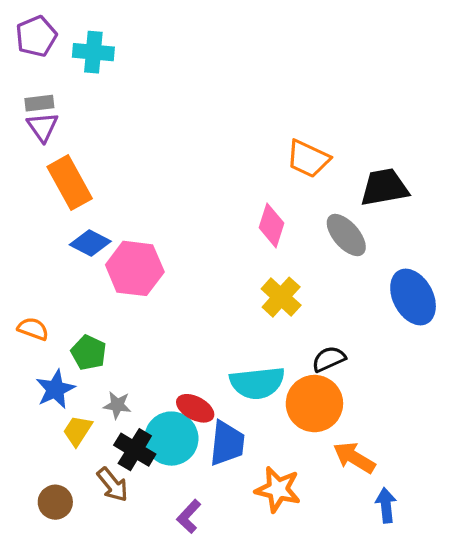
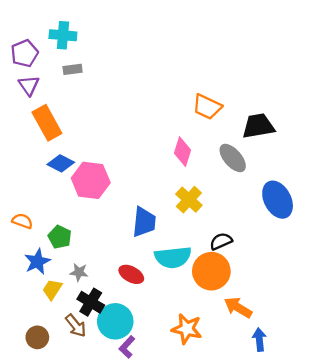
purple pentagon: (36, 36) -> (25, 53), moved
gray rectangle: (39, 103) -> (73, 69), moved
cyan circle: (171, 439) -> (115, 321), moved
blue trapezoid: (227, 443) -> (144, 222), moved

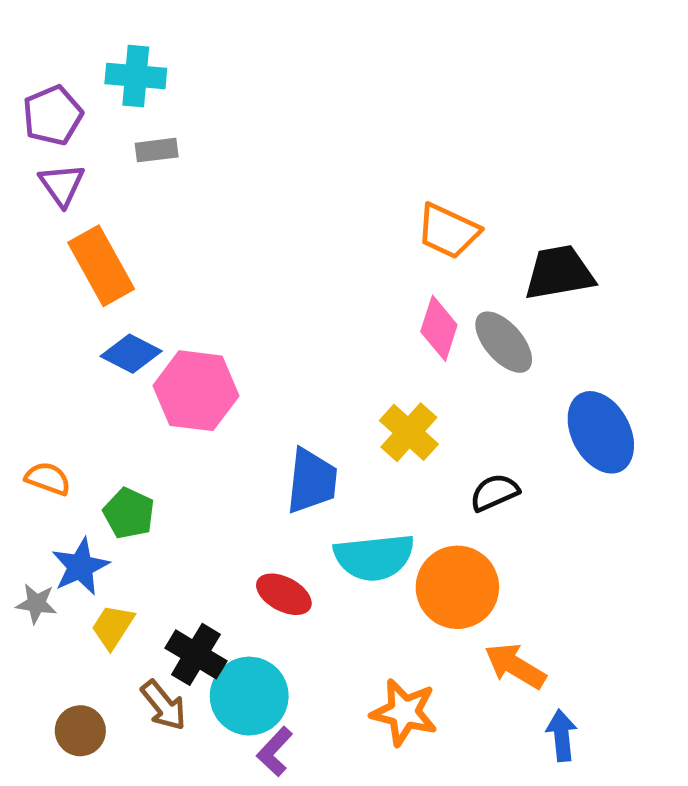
pink diamond: (183, 152) -> (439, 328), moved
black semicircle: (221, 241) -> (494, 492), moved
gray star: (79, 272) -> (36, 604), moved

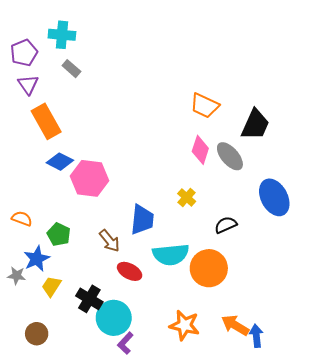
gray rectangle: (157, 150) -> (71, 69), turned 48
black trapezoid: (559, 273) -> (255, 125), turned 124
yellow cross: (409, 432) -> (187, 197), size x0.7
orange arrow: (515, 666) -> (235, 325), moved
brown arrow: (164, 705) -> (109, 241), moved

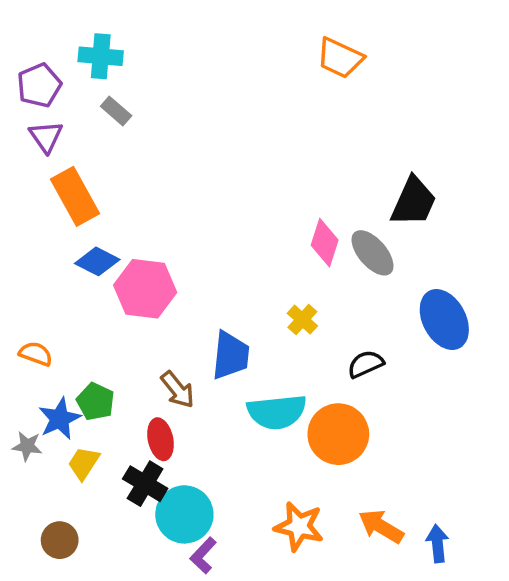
orange trapezoid: (205, 106) -> (340, 58), moved
green pentagon: (59, 234) -> (96, 402), moved
red ellipse: (130, 271) -> (161, 439), moved, turned 50
blue arrow: (256, 336) -> (437, 544), moved

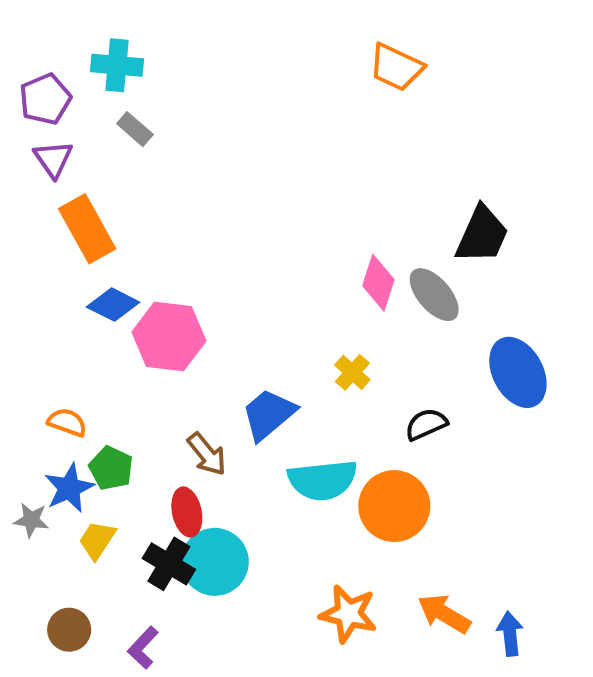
orange semicircle: (36, 354) -> (67, 422), moved
blue trapezoid: (231, 355) -> (269, 414), turned -136
cyan circle: (184, 514) -> (215, 562), moved
purple L-shape: (203, 555) -> (143, 648), moved

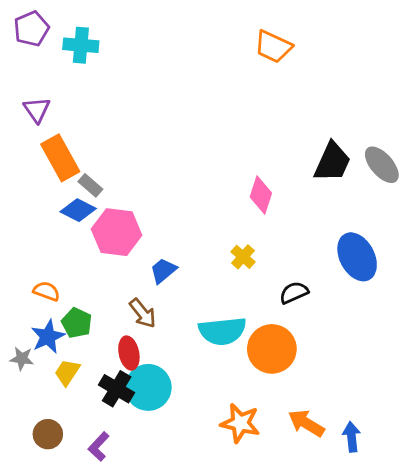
purple pentagon: (45, 99) -> (31, 29), moved
gray rectangle: (135, 129) -> (90, 185), moved
gray ellipse: (434, 295) -> (382, 165), moved
blue trapezoid: (269, 414) -> (163, 271), moved, size x0.7

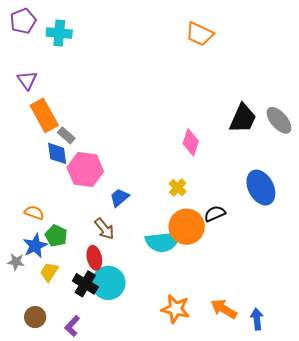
blue diamond: (78, 210) -> (57, 153), turned 55
orange circle: (272, 349) -> (187, 227), moved

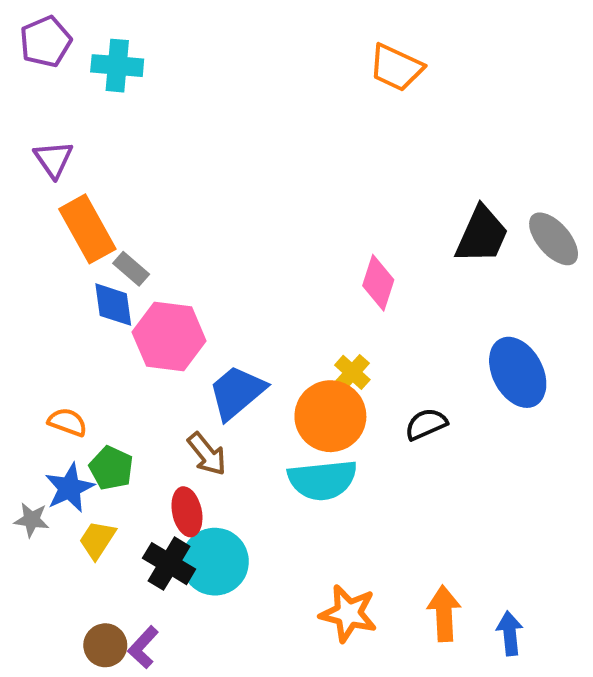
blue trapezoid: (119, 198) -> (237, 392), size x1.5
orange circle: (187, 227) -> (330, 416), moved
orange arrow: (224, 309) -> (444, 613), turned 56
brown circle: (35, 317) -> (105, 645), moved

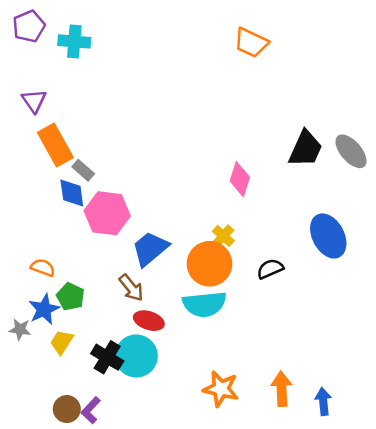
red ellipse: (187, 512) -> (149, 321), moved, turned -60

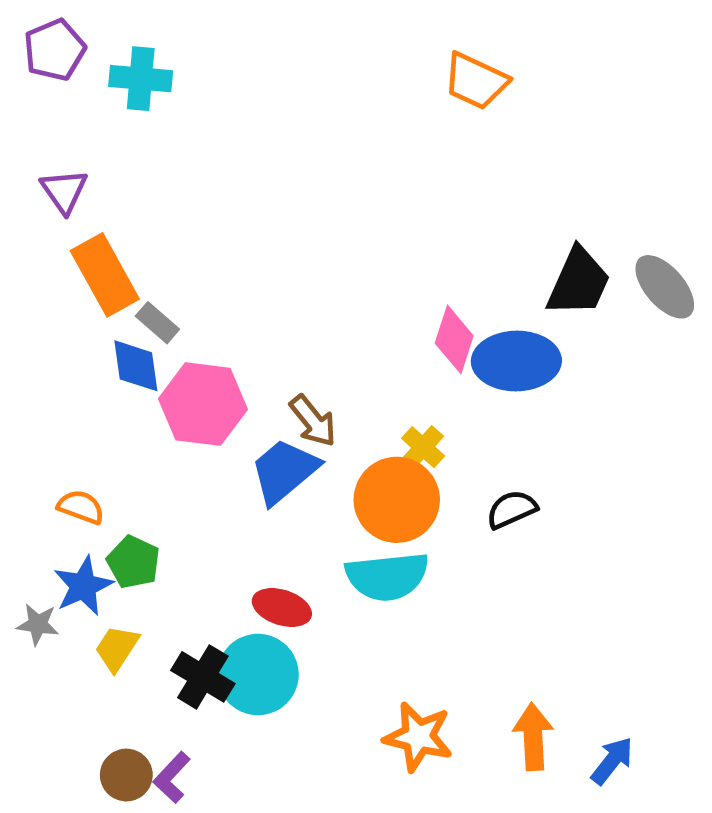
blue ellipse: (328, 236) -> (516, 361), moved, turned -63
brown arrow: (131, 288) -> (313, 421), moved
blue arrow: (323, 401) -> (612, 761), turned 44

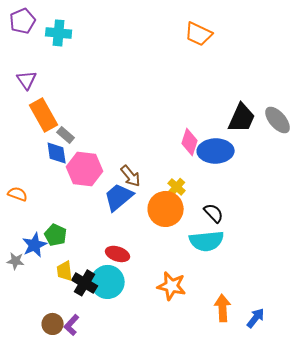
orange semicircle: (81, 507) -> (18, 194), moved
black semicircle: (512, 509) -> (214, 213), turned 70
cyan semicircle: (387, 576) -> (207, 241), moved
yellow trapezoid: (117, 648) -> (65, 271), moved, turned -40
orange star: (418, 737) -> (172, 286), moved

